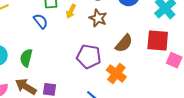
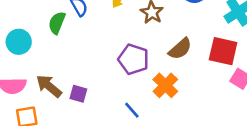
green semicircle: (26, 58) -> (57, 23), moved

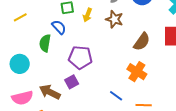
purple pentagon: (134, 59) -> (80, 57), moved
purple square: (78, 94) -> (72, 82), moved, turned -32

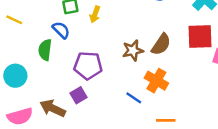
yellow line: (20, 17) -> (14, 20), turned 56
brown star: (114, 19) -> (133, 51), moved, turned -30
blue line: (116, 96) -> (134, 98), moved

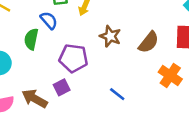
brown star: (133, 51) -> (110, 36), moved, turned 30
orange cross: (156, 81) -> (170, 76), moved

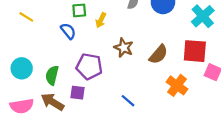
green semicircle: (31, 39) -> (52, 75), moved
purple square: (62, 87) -> (78, 93), turned 32

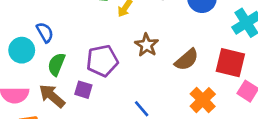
blue semicircle: (68, 31) -> (45, 32), moved
purple pentagon: (89, 66) -> (102, 61), turned -30

